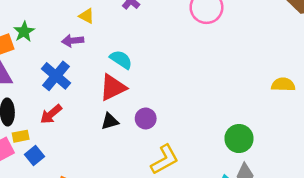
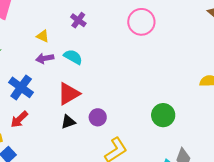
purple arrow: (73, 41) -> (45, 58), moved
cyan semicircle: (121, 59) -> (73, 57), moved
green circle: (239, 139) -> (163, 115), moved

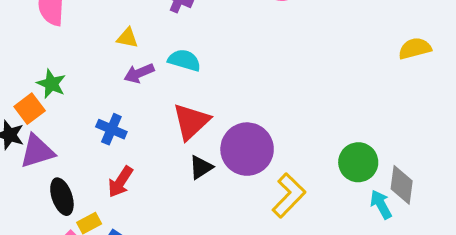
blue cross: (21, 87) -> (111, 129), size x0.7
green circle: (163, 115) -> (358, 162), moved
purple circle: (98, 117) -> (247, 149), size x1.8

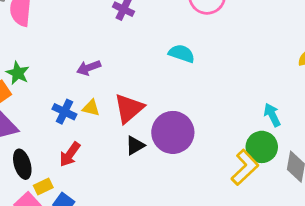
yellow triangle: (127, 38) -> (91, 108), moved
cyan semicircle: (184, 60) -> (182, 54), moved
yellow L-shape: (289, 195) -> (245, 167), moved
cyan arrow: (381, 205) -> (272, 115), moved

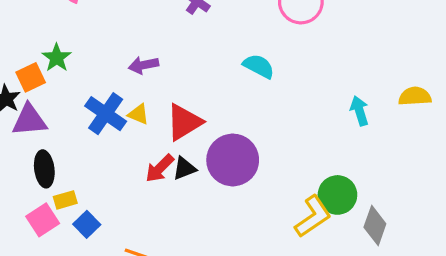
blue cross: (64, 112) -> (106, 114), size x1.4
cyan arrow: (272, 115) -> (360, 111), moved
red arrow: (70, 154) -> (160, 168), moved

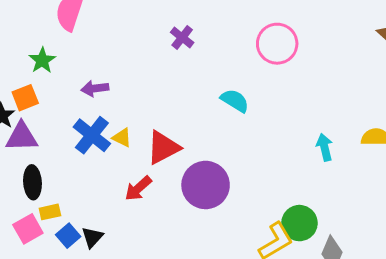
green star: (57, 58) -> (42, 60), moved
purple arrow: (143, 65) -> (95, 88), moved
black triangle: (184, 168) -> (92, 237), moved, turned -30

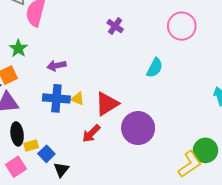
cyan semicircle: (235, 101) -> (155, 68), turned 90
blue cross: (92, 135) -> (56, 98), turned -30
yellow rectangle: (50, 212) -> (31, 145), moved
blue square: (68, 236) -> (46, 154), moved

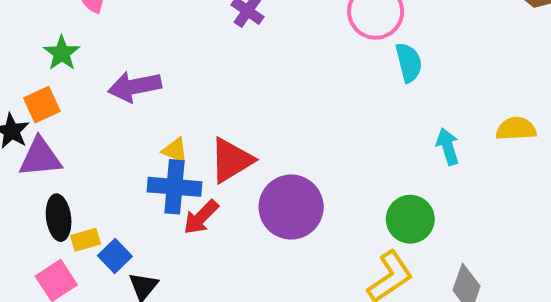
purple arrow: (56, 66) -> (135, 87), size x1.4
cyan semicircle: (155, 68) -> (409, 63), moved, turned -42
blue cross: (56, 98) -> (175, 187), moved
green circle: (205, 150) -> (410, 219), moved

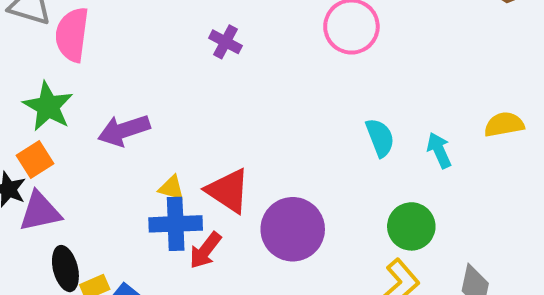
green star: (62, 53) -> (48, 106), size x1.4
cyan semicircle: (409, 63) -> (380, 138), moved
red triangle: (231, 160) -> (228, 191), turned -48

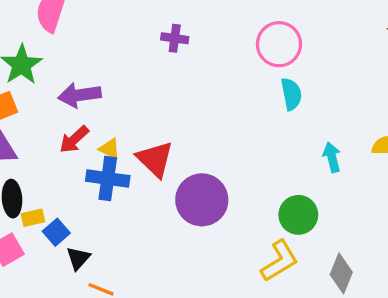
purple cross: (226, 42) -> (175, 38), turned -30
cyan semicircle: (380, 138) -> (291, 94), moved
red arrow: (205, 250) -> (74, 139), moved

